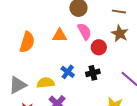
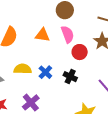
black cross: (93, 73) -> (70, 77), turned 32
yellow semicircle: (46, 83) -> (23, 69), moved

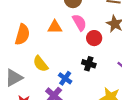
yellow semicircle: (23, 69) -> (41, 64), turned -120
blue cross: (45, 72) -> (65, 78), moved

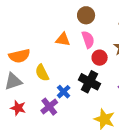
orange semicircle: (22, 35) -> (19, 56), moved, turned 50
black cross: (89, 64) -> (89, 82), size x1.5

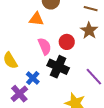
orange triangle: (63, 39) -> (36, 19), moved
pink semicircle: (88, 40) -> (45, 46), moved

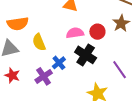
pink semicircle: (45, 46) -> (75, 33), turned -84

